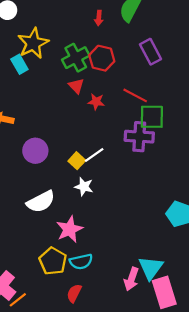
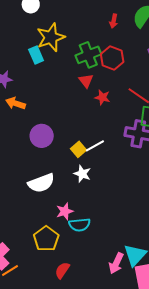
pink star: (70, 229) -> (65, 211), size x0.7
cyan semicircle: (81, 262) -> (80, 225), moved

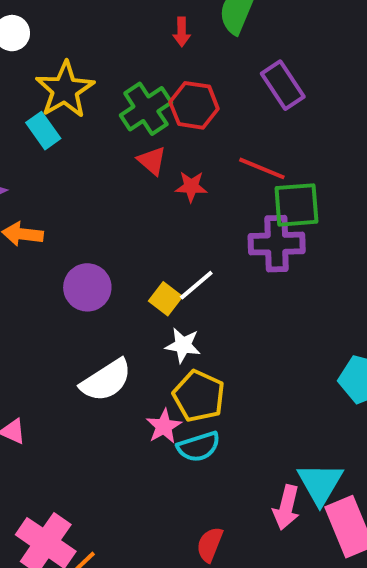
yellow pentagon: (46, 239) -> (199, 396), moved
red semicircle: (62, 270) -> (210, 544), moved

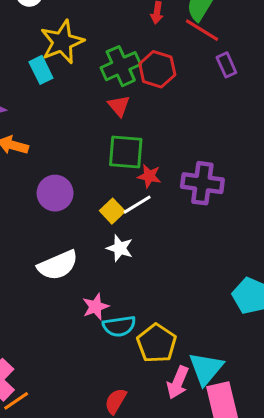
purple rectangle: (283, 85) -> (226, 65), size x0.7
red line: (262, 168) -> (202, 30), moved
red star: (191, 187) -> (149, 176), moved
green square: (296, 205) -> (126, 152), moved
yellow pentagon: (199, 396) -> (157, 343), moved

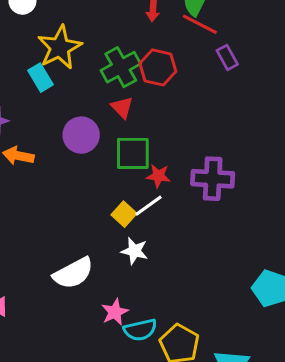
purple circle: (55, 193) -> (81, 135), moved

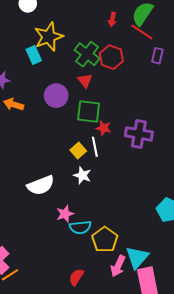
purple rectangle: (227, 57) -> (157, 56), turned 35
green cross: (121, 67) -> (87, 54), turned -30
white line: (149, 206) -> (95, 147), turned -72

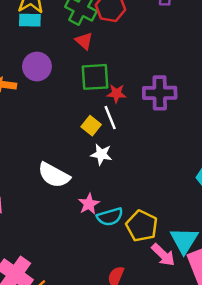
cyan rectangle: (34, 55) -> (30, 20), moved, turned -54
purple circle: (56, 96) -> (37, 67), moved
white semicircle: (41, 185) -> (54, 175), turned 60
pink arrow: (118, 266) -> (163, 255), turned -60

